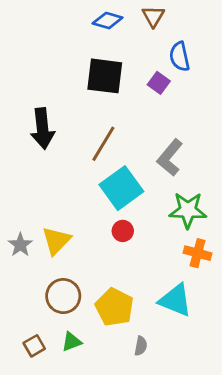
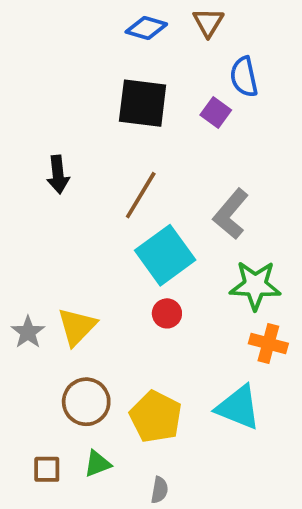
black arrow: (42, 129) -> (58, 174), size x0.7
brown square: (34, 346) -> (47, 469), turned 30
gray semicircle: (141, 346) -> (159, 490), moved

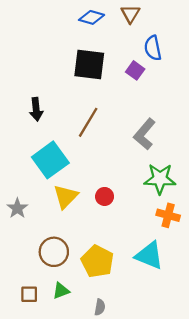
cyan square: (165, 255) -> (50, 160), moved
yellow triangle: (77, 327) -> (66, 196), moved

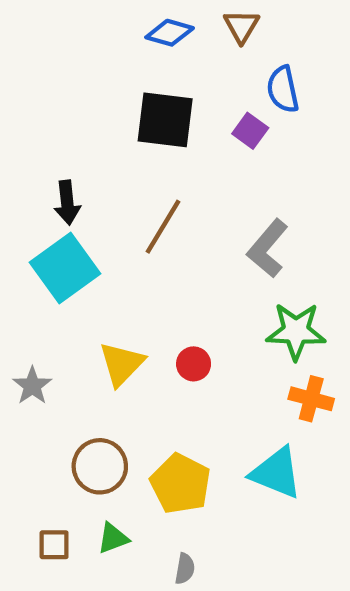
cyan square: (50, 160) -> (65, 268), moved

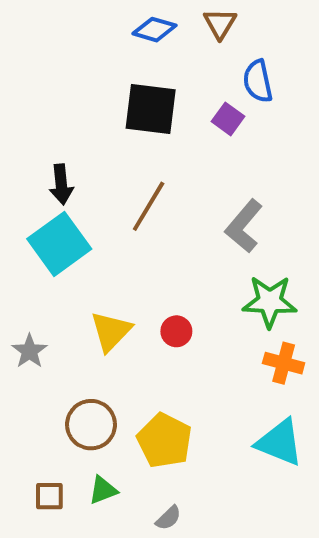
cyan triangle: (276, 473) -> (280, 442), moved
gray semicircle: (185, 569) -> (168, 518), turned 36

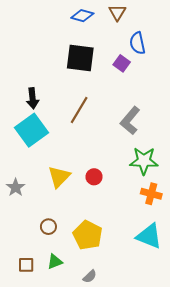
brown circle: (91, 425) -> (48, 227), size x0.6

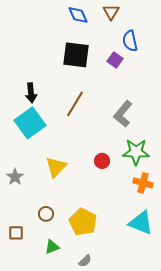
blue diamond: (82, 16) -> (78, 15), turned 50
red circle: (94, 177) -> (102, 161), moved
brown square: (26, 265) -> (16, 233), moved

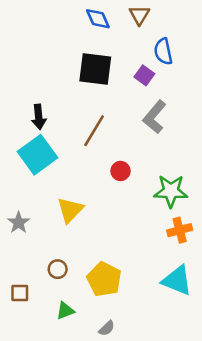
gray L-shape: (123, 114) -> (154, 117), moved
red circle: (102, 161) -> (121, 171), moved
orange cross: (143, 183) -> (180, 230), turned -30

